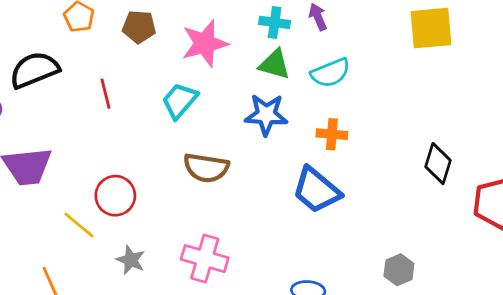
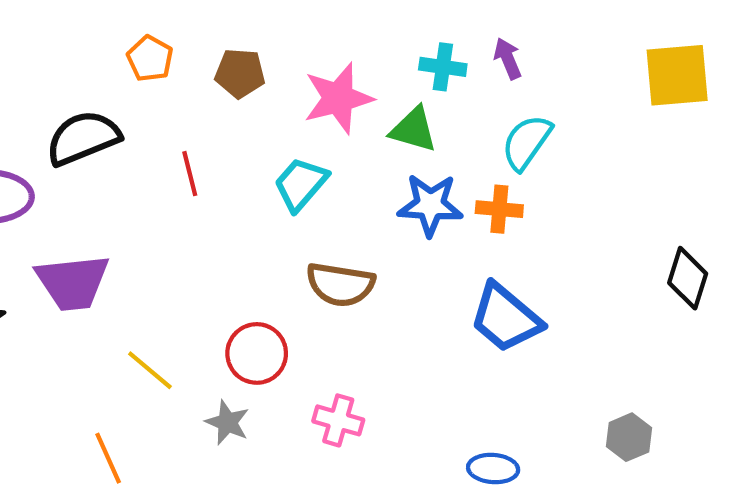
green triangle: (275, 64) -> (414, 130), moved
cyan semicircle: (330, 73) -> (527, 142), turned 147
orange cross: (332, 134) -> (499, 209), moved
red circle: (115, 196) -> (257, 353), moved
pink cross: (205, 259) -> (338, 420), size x0.7

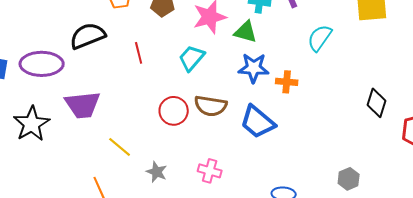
cyan semicircle: (527, 142) -> (320, 38), moved
orange cross: (499, 209) -> (287, 82), moved
blue trapezoid: (506, 318) -> (258, 122), moved
red circle: (257, 353) -> (174, 111), moved

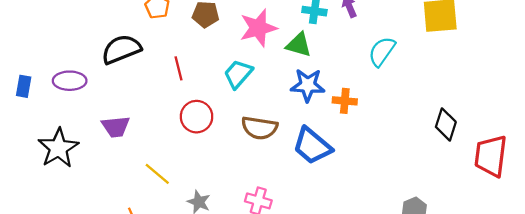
purple ellipse: (42, 64) -> (70, 81), size x0.7
purple trapezoid: (83, 105) -> (116, 127), size x0.7
red circle: (174, 111) -> (197, 117), moved

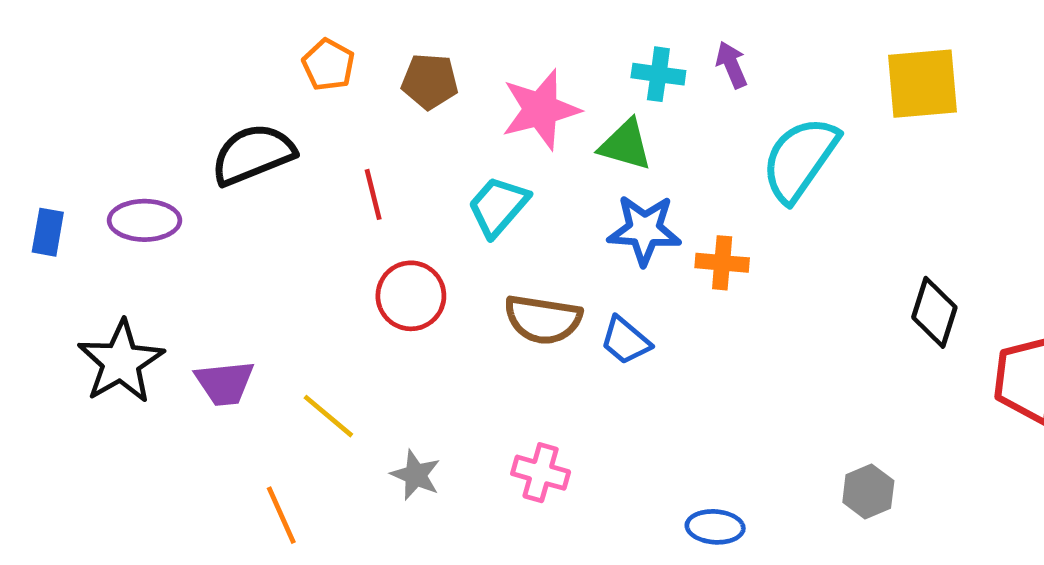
cyan semicircle: (382, 51) -> (800, 159), size x1.4
purple trapezoid: (116, 127) -> (225, 383), moved
blue trapezoid: (312, 146) -> (625, 341), moved, size x0.6

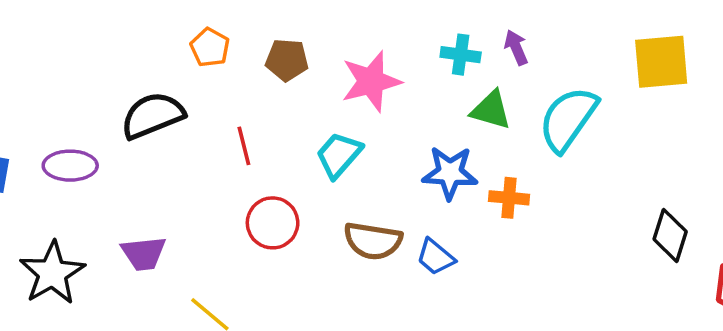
green triangle: (625, 145) -> (491, 110), moved
purple trapezoid: (225, 383) -> (144, 253), moved

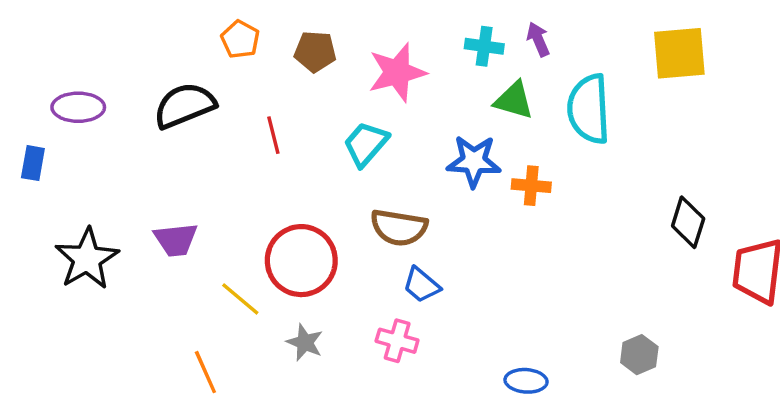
cyan semicircle: (568, 119) -> (589, 109), turned -38
purple ellipse: (70, 166) -> (78, 107), moved
red circle: (273, 223) -> (301, 261), moved, size x1.4
blue trapezoid: (436, 257) -> (421, 285), moved

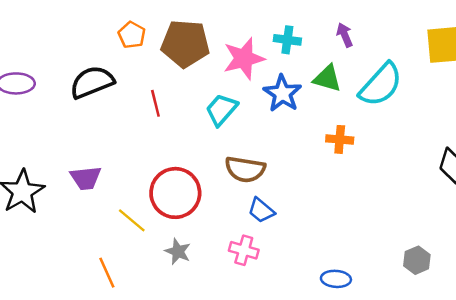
cyan cross: (484, 46) -> (287, 40), moved
brown pentagon: (315, 51) -> (185, 44), size x1.6
cyan semicircle: (589, 109) -> (381, 85), turned -135
blue star: (474, 161) -> (282, 93), moved, turned 30

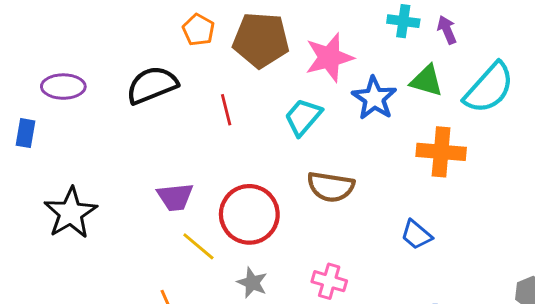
cyan cross: (287, 40) -> (403, 21), moved
orange cross: (340, 139) -> (441, 152), size x1.5
purple trapezoid: (86, 178) -> (175, 197), moved
blue trapezoid: (261, 210) -> (416, 235), moved

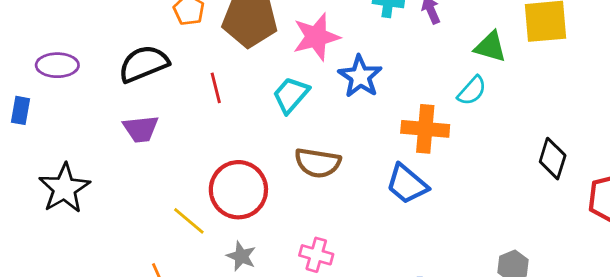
green triangle: (427, 81) -> (490, 47), moved
cyan semicircle: (489, 88) -> (472, 91), moved, size x0.6
purple trapezoid: (175, 197) -> (141, 129), moved
blue trapezoid: (416, 235) -> (407, 184), moved, size x1.4

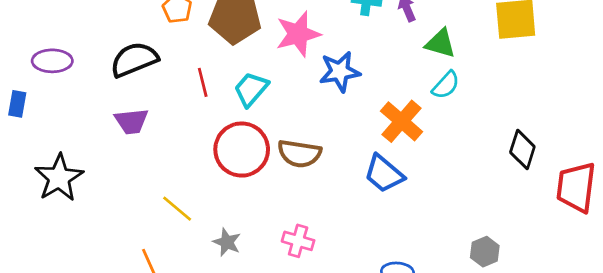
green triangle: (490, 47) -> (440, 43), moved
blue star: (360, 77) -> (340, 72), turned 30
cyan trapezoid: (291, 95) -> (251, 89), moved
orange cross: (425, 129) -> (402, 121), turned 36
red circle: (238, 190) -> (242, 150), moved

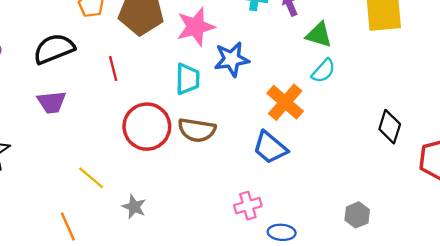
cyan trapezoid: (251, 89) -> (188, 79), moved, turned 140
pink cross: (298, 241) -> (248, 206), moved, turned -32

